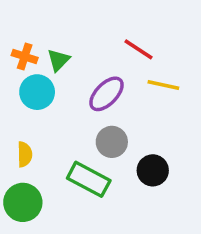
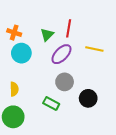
red line: (139, 49) -> (69, 28), moved, turned 66
green triangle: (58, 60) -> (47, 35), moved
green rectangle: (89, 179) -> (51, 103), size x0.7

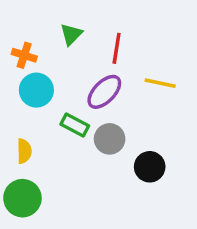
green triangle: (47, 35) -> (71, 34), moved
green rectangle: (51, 103) -> (75, 125), moved

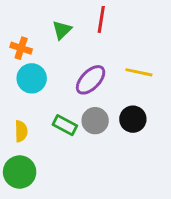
red line: (117, 48) -> (101, 19), moved
green rectangle: (75, 125) -> (65, 125), moved
black circle: (150, 167) -> (133, 119), moved

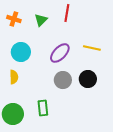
orange cross: (21, 48) -> (14, 19), moved
green rectangle: (65, 125) -> (43, 108), moved, turned 56
yellow semicircle: (21, 131) -> (14, 77), moved

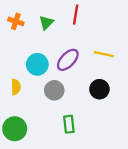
cyan circle: (21, 52) -> (37, 64), moved
gray circle: (63, 80) -> (54, 90), moved
green rectangle: (43, 108) -> (69, 124), moved

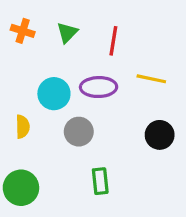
red line: (76, 15) -> (113, 41), moved
purple ellipse: (68, 60) -> (99, 87), turned 45
black circle: (99, 89) -> (160, 135), moved

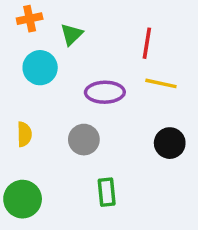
orange cross: (23, 31) -> (30, 19), moved, turned -30
red line: (113, 41) -> (147, 43), moved
cyan circle: (54, 94) -> (40, 68), moved

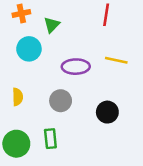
red line: (147, 43) -> (106, 15), moved
black circle: (170, 143) -> (107, 112), moved
green rectangle: (107, 192) -> (50, 139), moved

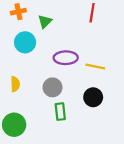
yellow line: (116, 60) -> (95, 67), moved
green rectangle: (50, 139) -> (60, 112), moved

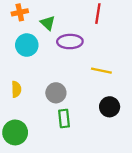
green triangle: (45, 21) -> (48, 23), turned -32
purple ellipse: (66, 58) -> (70, 42), moved
black circle: (93, 97) -> (110, 107), moved

